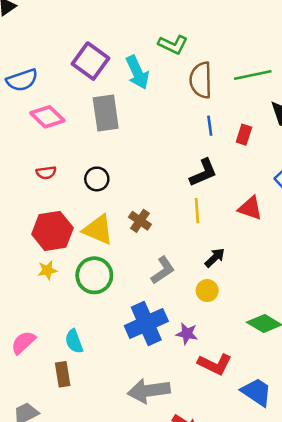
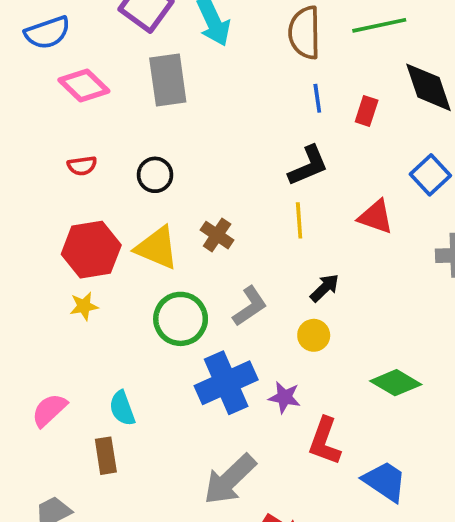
green circle: (94, 275) -> (181, 319), moved
red L-shape: (215, 364) -> (325, 441), turned 84
gray arrow: (149, 391) -> (230, 479), turned -36

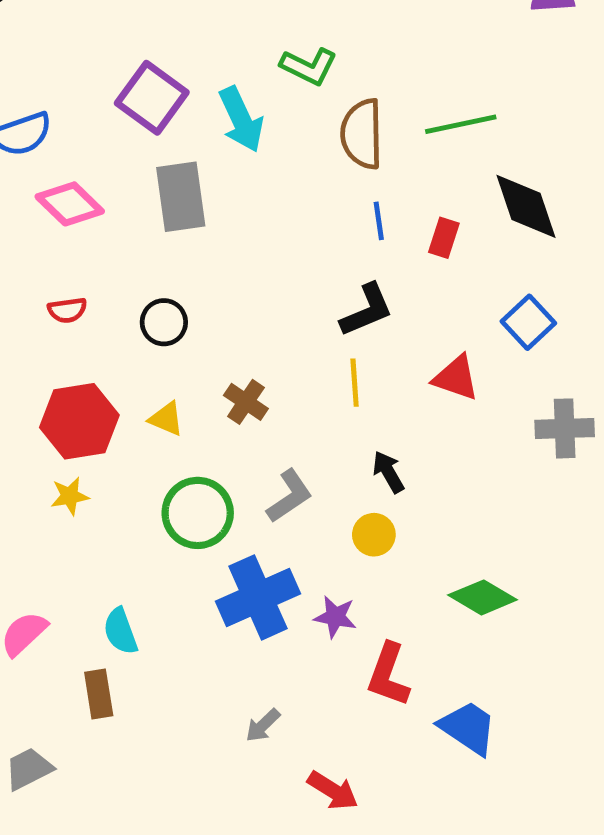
yellow triangle: (157, 248) -> (166, 419), size x0.6
black arrow: (325, 288) -> (388, 472), turned -76
gray arrow: (230, 479) -> (263, 725), size x0.5

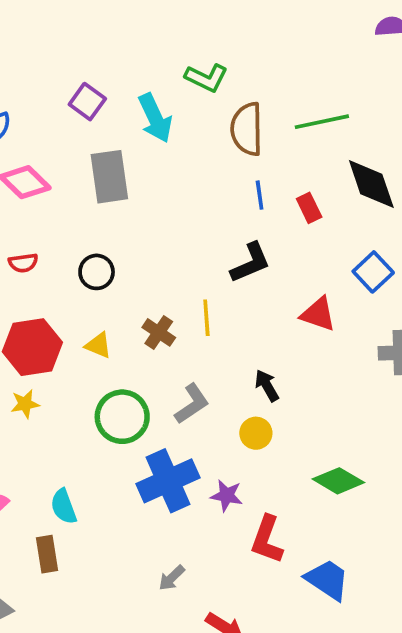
purple square: (152, 98) -> (87, 102), size x0.7
red rectangle: (444, 238) -> (309, 208), turned -44
yellow line: (355, 383) -> (206, 318), moved

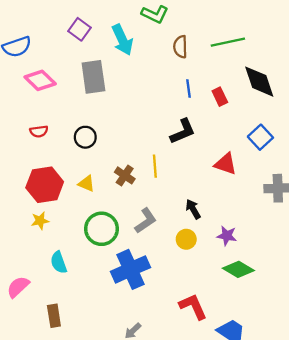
brown semicircle: (247, 129) -> (180, 47), size x0.7
purple star: (227, 495) -> (227, 236), moved
cyan semicircle: (64, 506) -> (59, 262), moved
red L-shape: (267, 539) -> (193, 307), turned 136

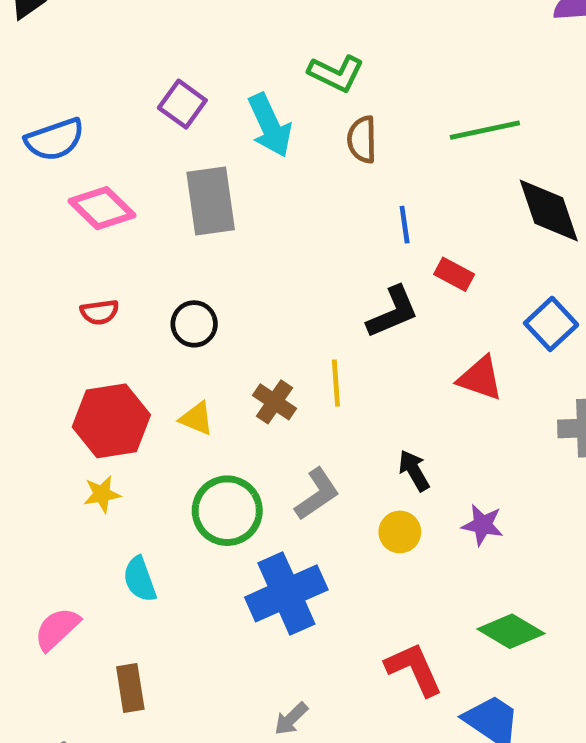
brown semicircle: (180, 47) -> (362, 140), moved
red rectangle: (220, 97) -> (454, 274), moved, turned -36
green diamond: (238, 269) -> (511, 631), moved

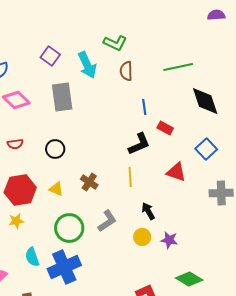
yellow line: (336, 383) -> (130, 177), moved
purple star: (483, 525) -> (169, 240), moved
blue cross: (286, 593) -> (64, 267), moved

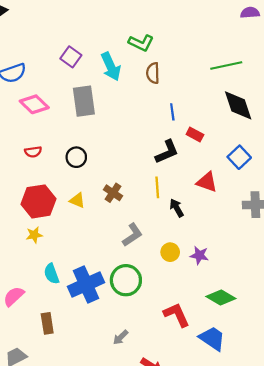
green line: (178, 67) -> (226, 65), moved
black arrow: (148, 211) -> (177, 208), moved
green circle: (69, 228) -> (126, 280), moved

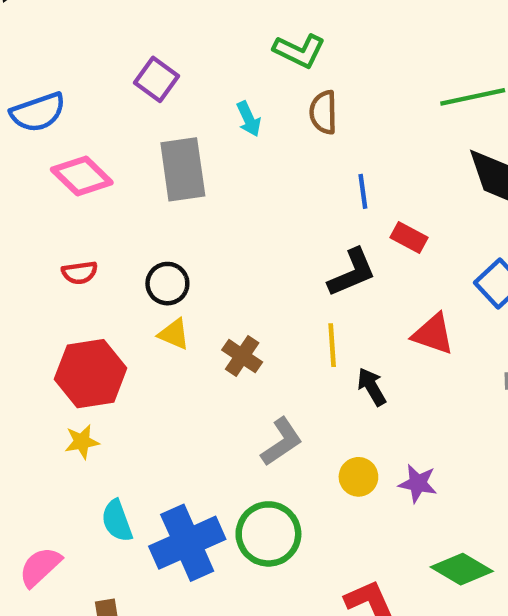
cyan arrow: (111, 67) -> (249, 119), moved, size x0.6
yellow triangle: (77, 200) -> (174, 334), moved

